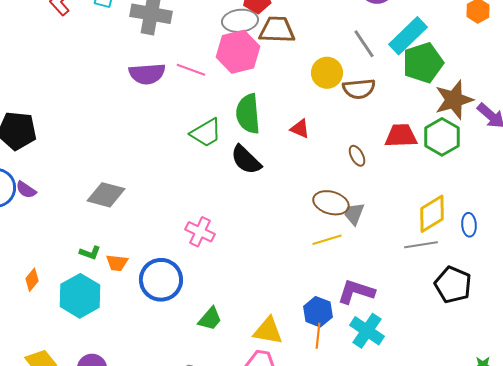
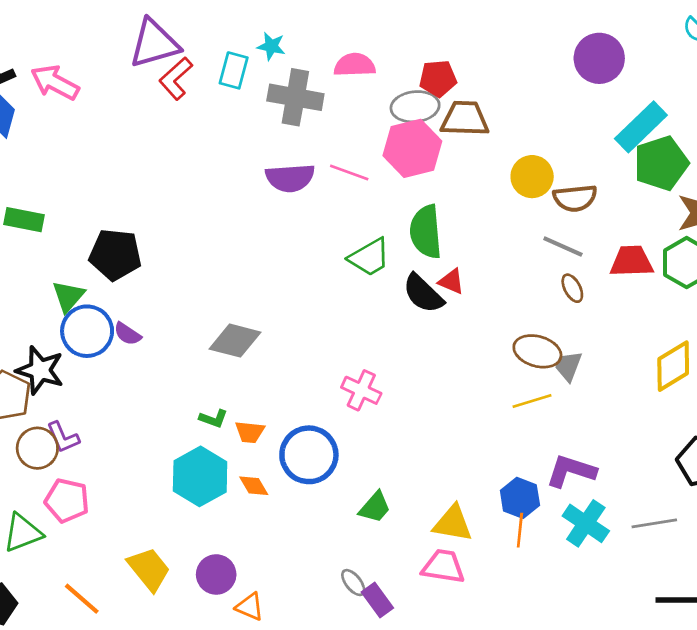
gray line: (364, 44) -> (563, 246), moved, turned -32
red triangle: (300, 129) -> (451, 281), moved
gray line: (421, 245) -> (654, 523), moved
orange diamond: (32, 280) -> (254, 486), moved, turned -70

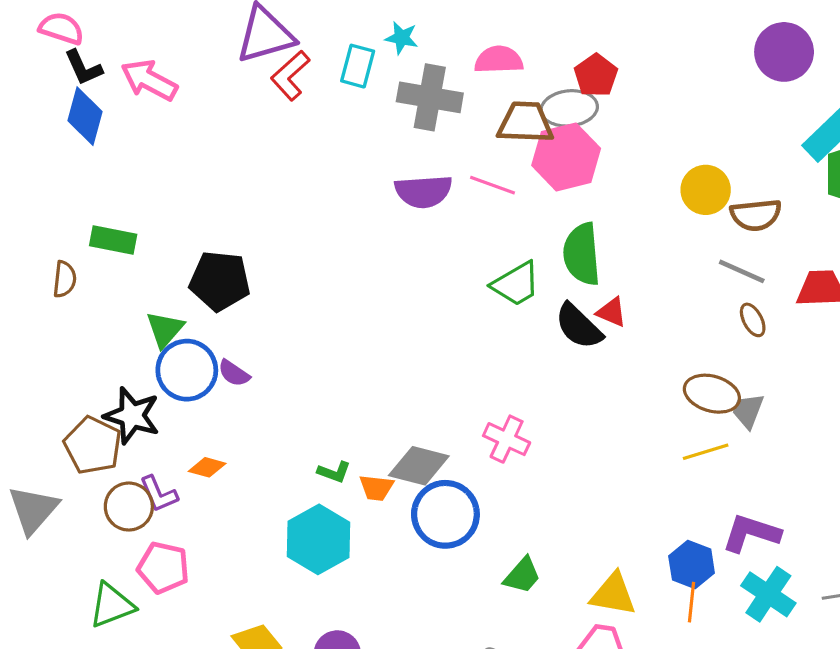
red pentagon: (438, 78) -> (596, 75), turned -30
brown trapezoid: (465, 119) -> (525, 122), moved
gray diamond: (235, 341) -> (419, 466), moved
orange diamond: (254, 486) -> (207, 467), moved, turned -44

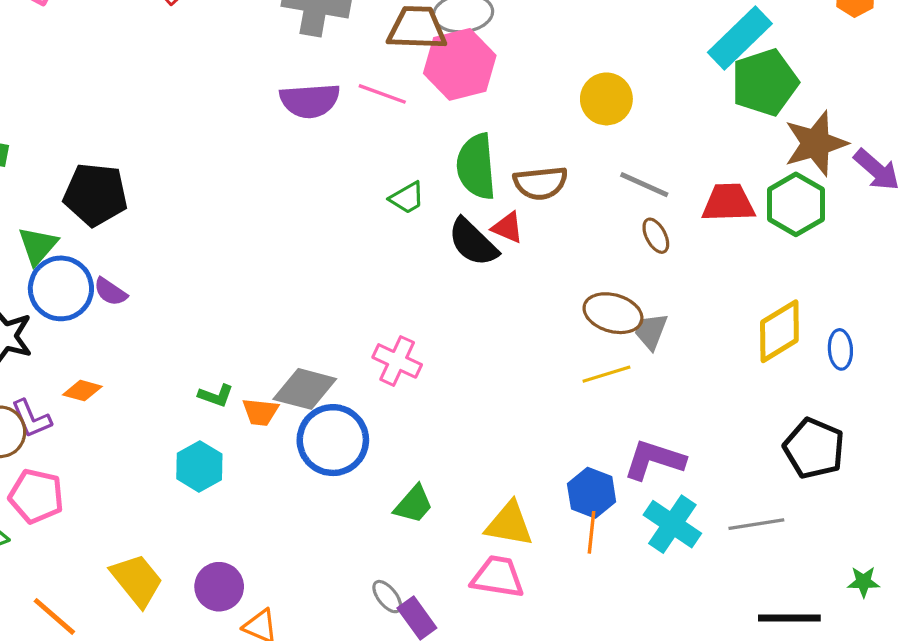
brown semicircle: (756, 215) -> (540, 183), moved
green trapezoid: (516, 284) -> (407, 198), size x0.7
cyan hexagon: (318, 539) -> (199, 466), size x0.7

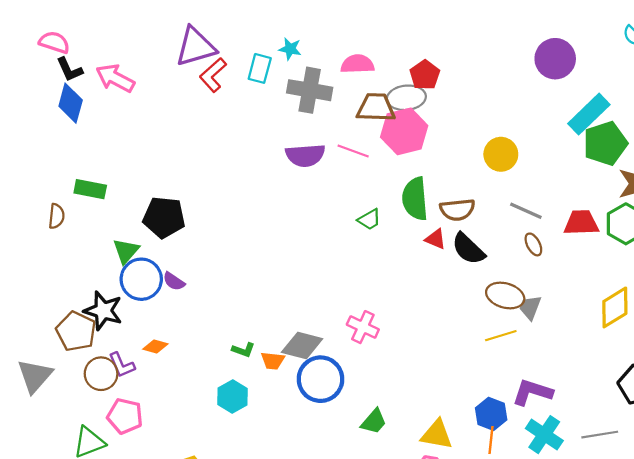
black semicircle: (473, 242) -> (468, 249), moved

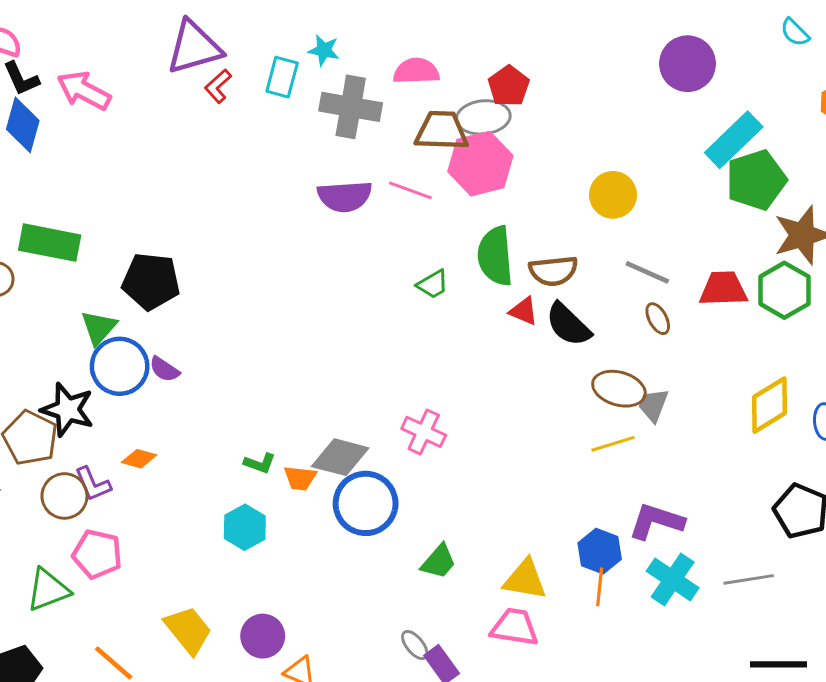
red L-shape: (213, 75) -> (218, 86), size x0.7
green rectangle: (90, 189) -> (50, 243), size x1.4

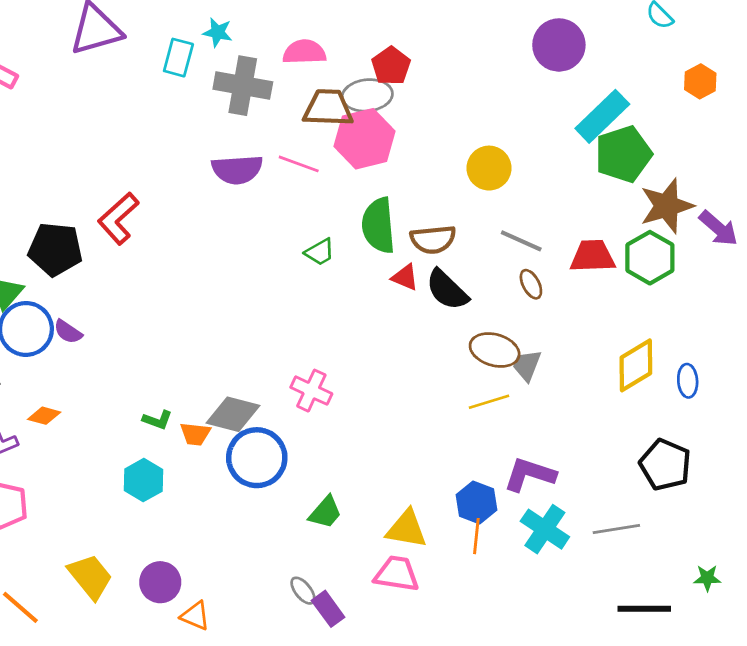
red L-shape: (218, 86) -> (118, 218), moved, size x1.6

